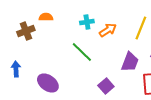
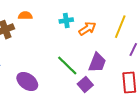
green line: (82, 52) -> (67, 66), moved
purple trapezoid: (130, 62) -> (97, 63), moved

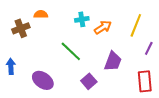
green line: (67, 66) -> (71, 51), moved
purple square: (85, 85) -> (89, 81), moved

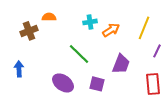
purple ellipse: (43, 80) -> (63, 83), moved
purple square: (89, 81) -> (97, 84), turned -35

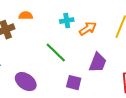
purple ellipse: (63, 83) -> (26, 82), moved

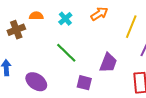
cyan cross: (67, 21) -> (65, 19), moved, turned -32
orange arrow: (88, 29) -> (99, 14), moved

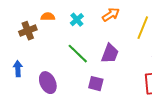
purple trapezoid: (108, 63) -> (110, 54), moved
purple ellipse: (36, 82) -> (48, 83), turned 30

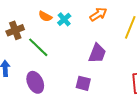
orange semicircle: (48, 17) -> (45, 16), moved, turned -152
green line: (78, 54) -> (38, 47), moved

